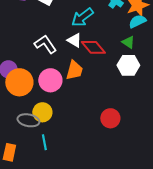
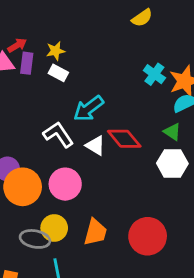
cyan arrow: (82, 17) -> (89, 109), moved
white triangle: (74, 40) -> (95, 146), moved
orange trapezoid: (74, 70) -> (95, 232), moved
red circle: (110, 118) -> (148, 236), size x1.4

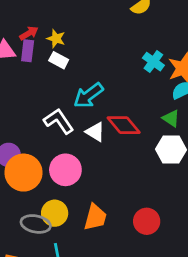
red arrow: (17, 45) -> (29, 33), moved
yellow star: (56, 51) -> (56, 39), turned 30
red circle: (148, 236) -> (147, 221), size x0.7

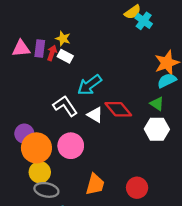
red arrow: (29, 33) -> (52, 53), moved, turned -40
cyan cross: (153, 62) -> (144, 21), moved
yellow circle: (55, 213) -> (40, 172), moved

